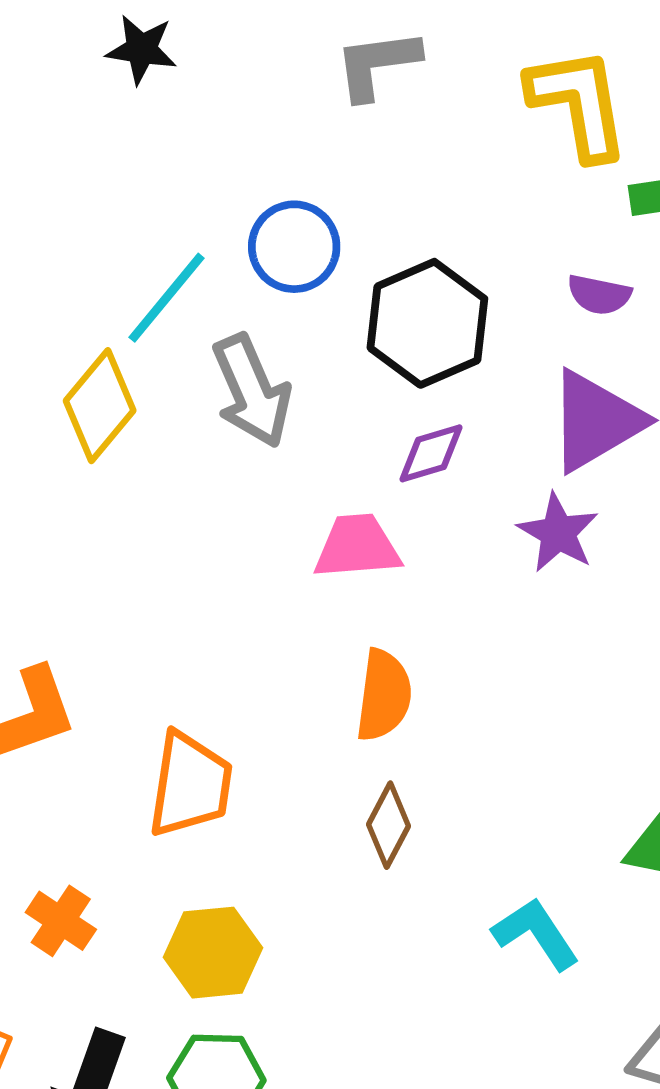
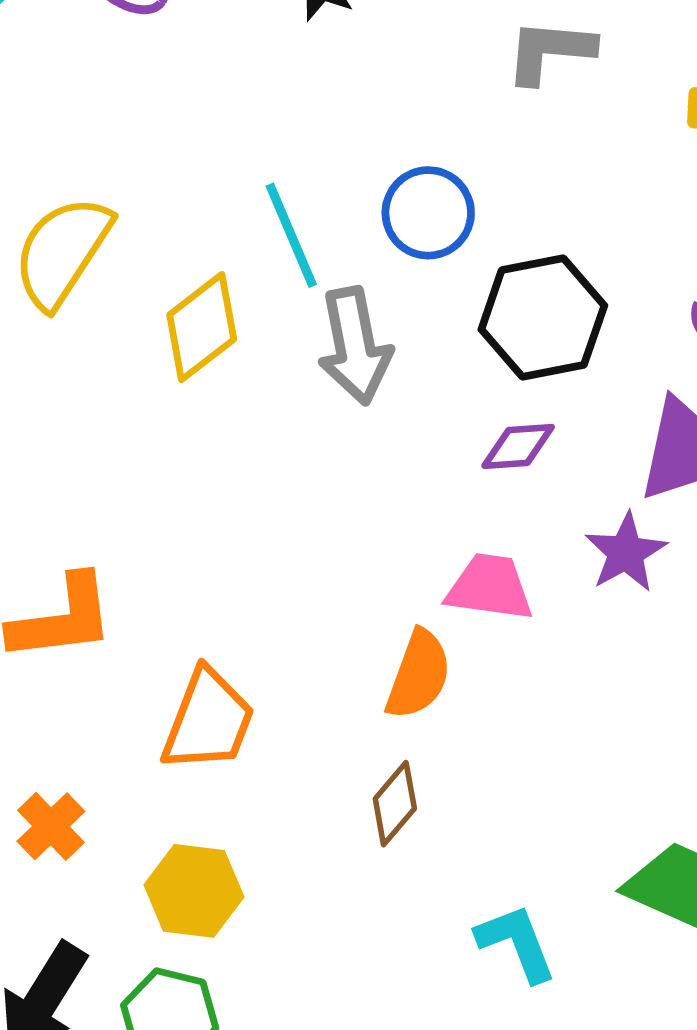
cyan line: (167, 298) -> (291, 235), turned -75
pink trapezoid: (357, 547) -> (490, 587), moved

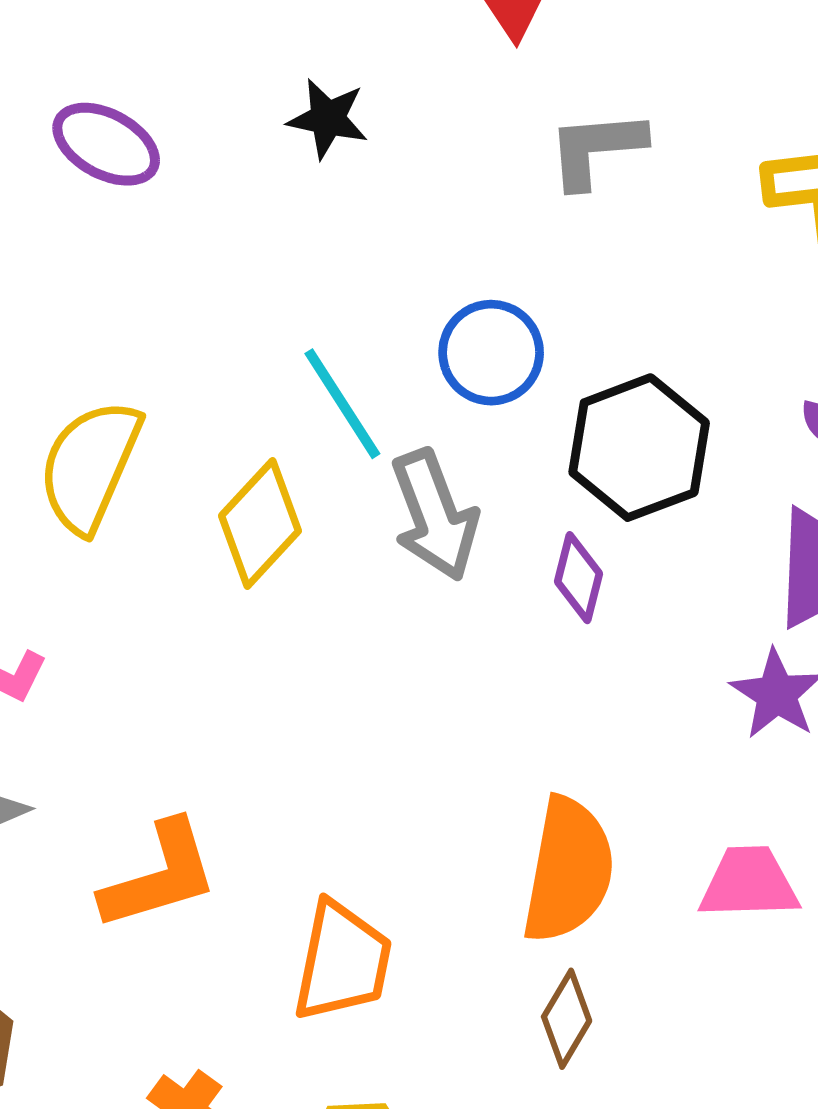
purple diamond: (518, 446) -> (579, 578), moved, turned -62
pink trapezoid: (490, 587) -> (749, 883), moved
orange semicircle: (418, 675) -> (568, 870), size x1.4

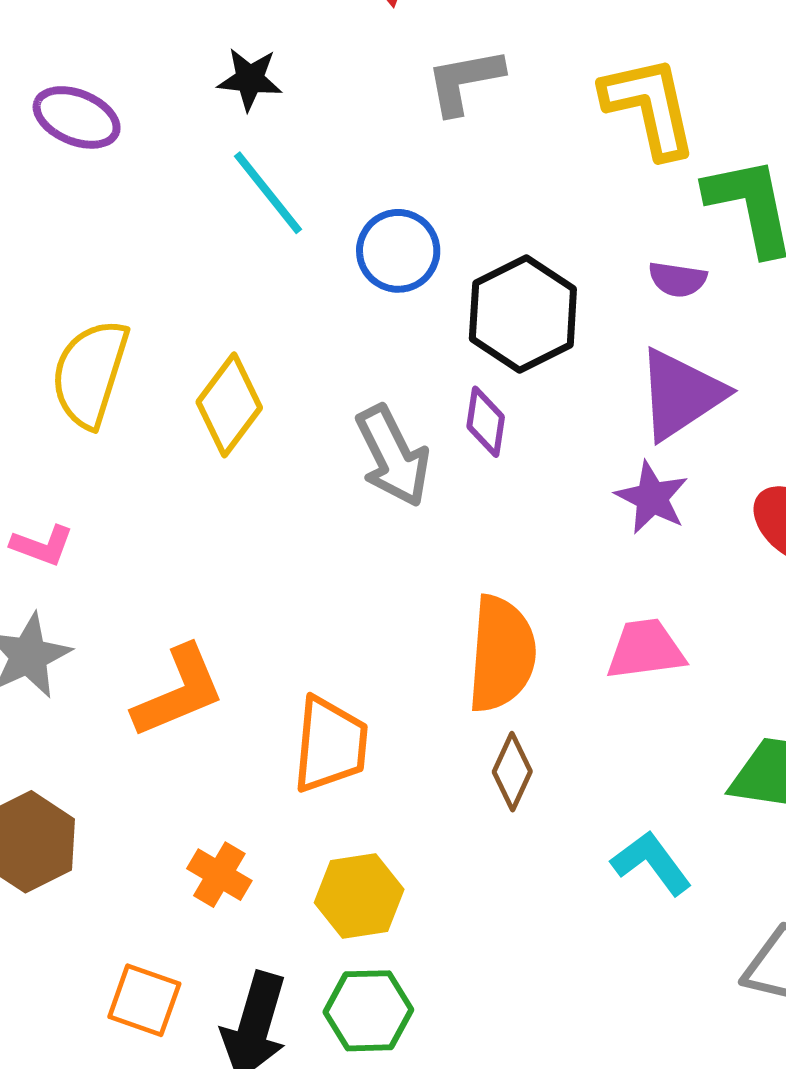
cyan line: (342, 404) -> (268, 193), moved
gray arrow: (435, 515) -> (393, 456), moved

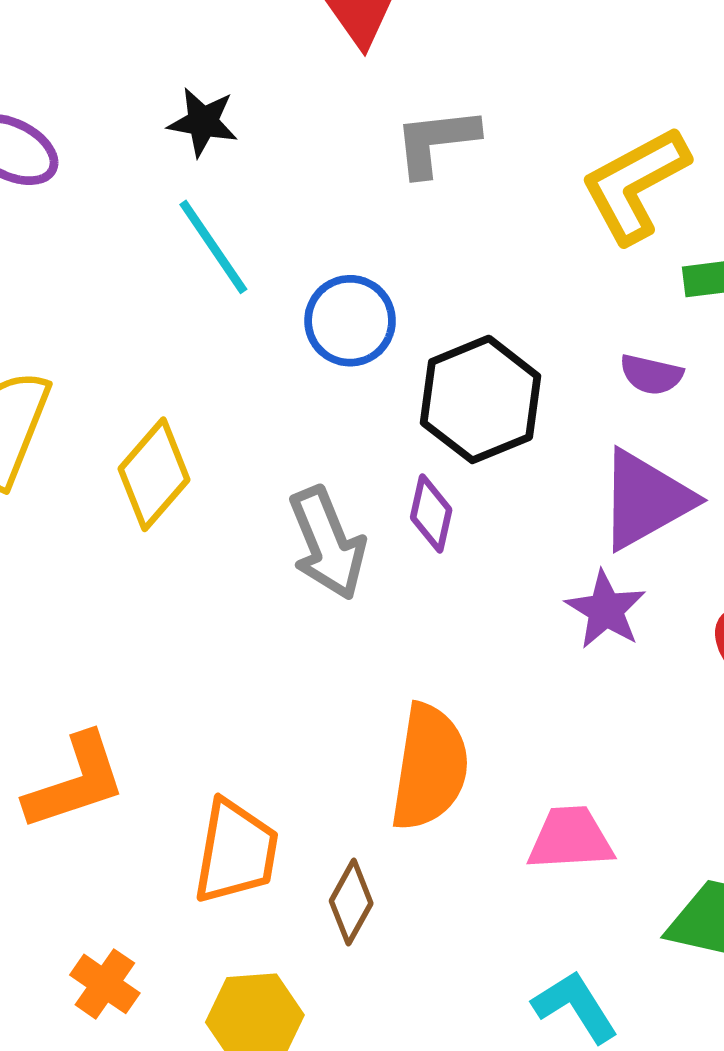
yellow L-shape: (649, 107) -> (635, 185), turned -110
pink trapezoid: (646, 649) -> (570, 839), moved
brown diamond: (512, 772) -> (351, 902), moved

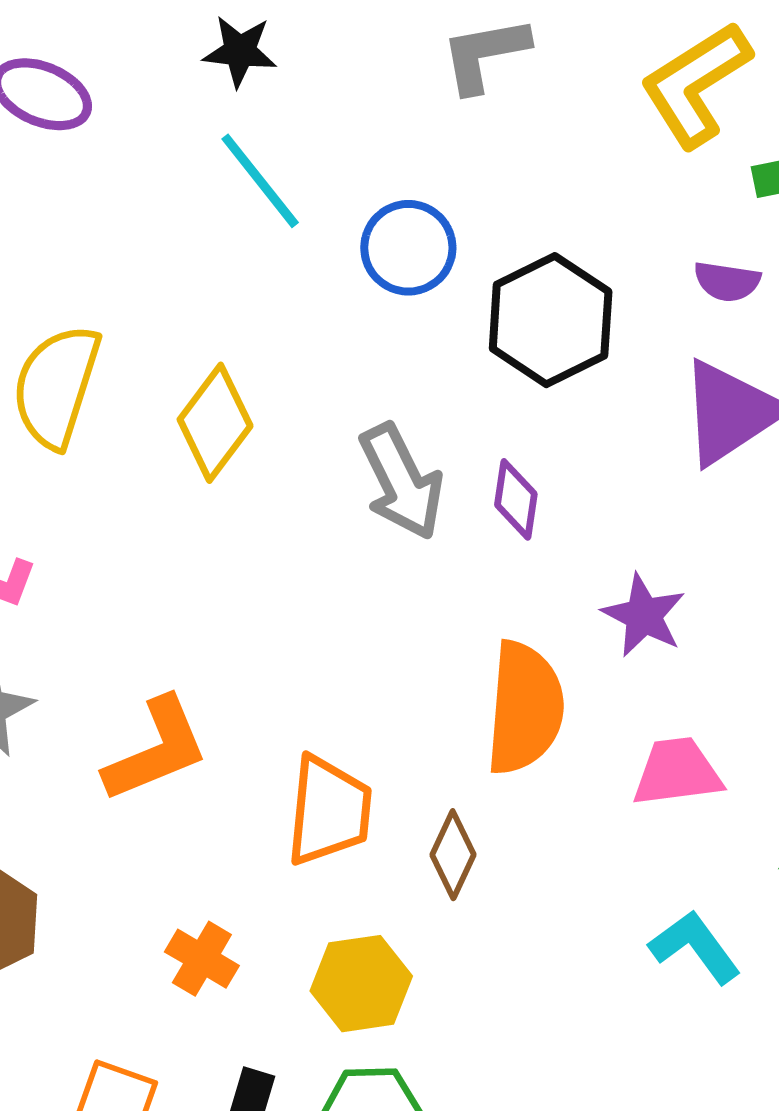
purple diamond: (431, 514) -> (516, 499), moved
purple star: (606, 610) -> (644, 615), moved

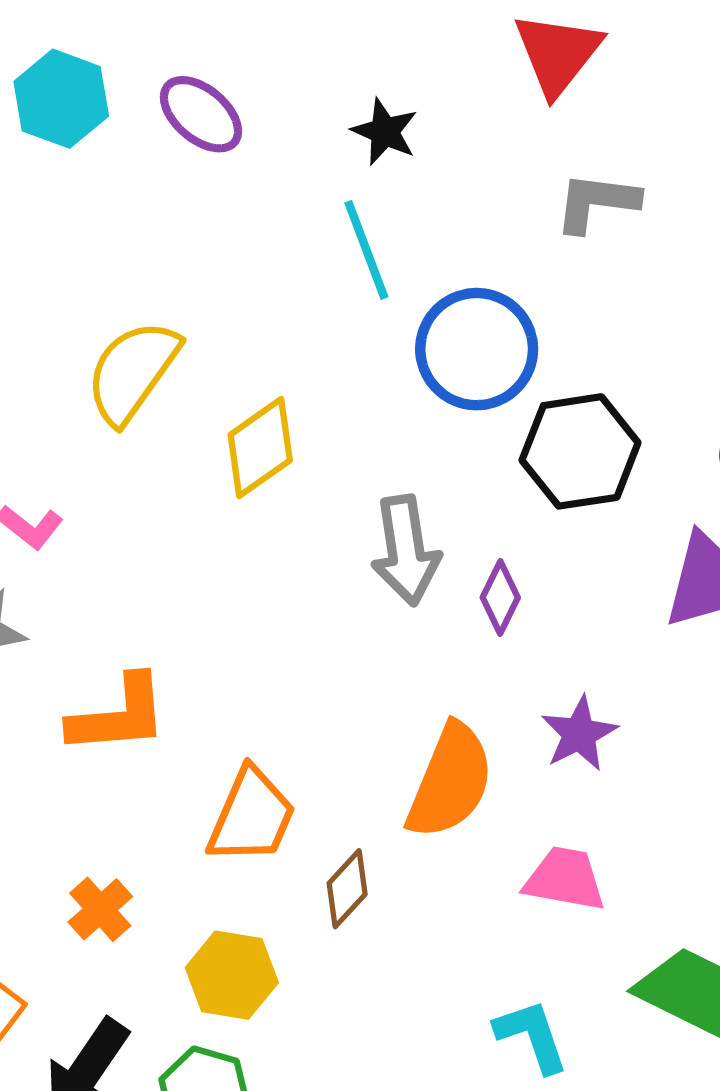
blue circle: (408, 248) -> (477, 349), size x1.4

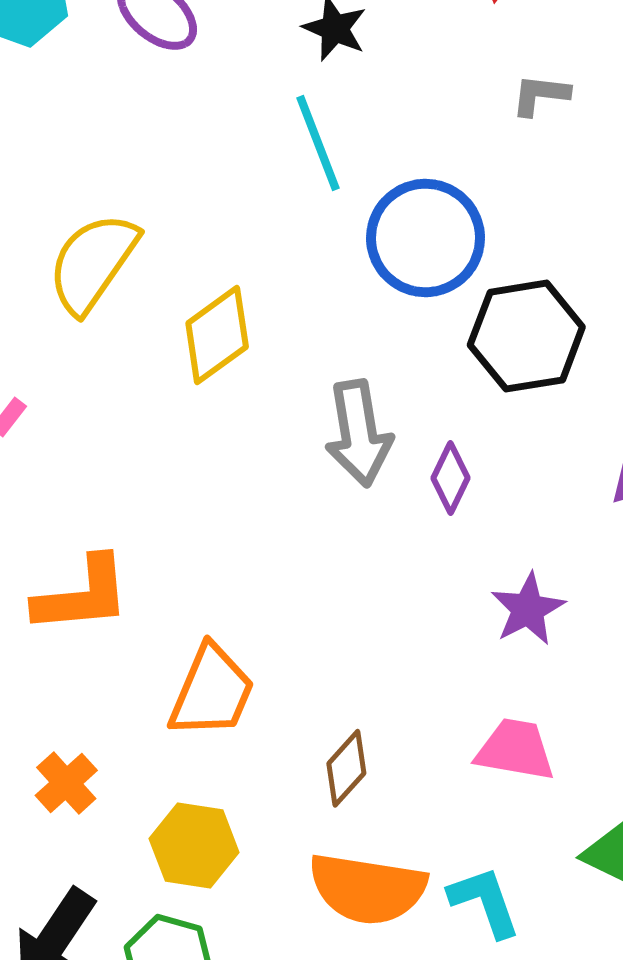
gray L-shape: (597, 202) -> (540, 95), size x0.7
orange semicircle: (450, 781) -> (368, 889), moved, turned 77
brown diamond: (347, 889) -> (346, 768), moved

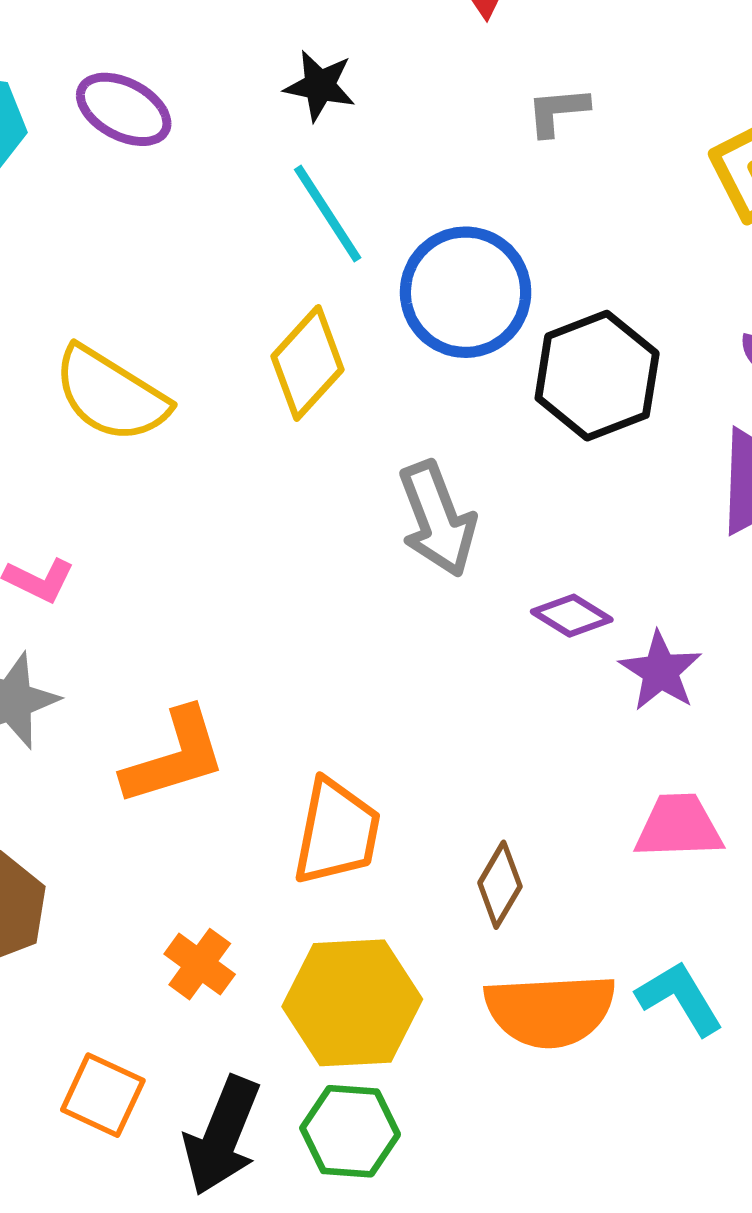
yellow semicircle: (93, 263) -> (111, 394), turned -81
yellow diamond: (217, 335) -> (308, 363), moved
purple diamond: (450, 478) -> (572, 616), moved, turned -72
yellow hexagon: (194, 846) -> (352, 1003), size x1.4

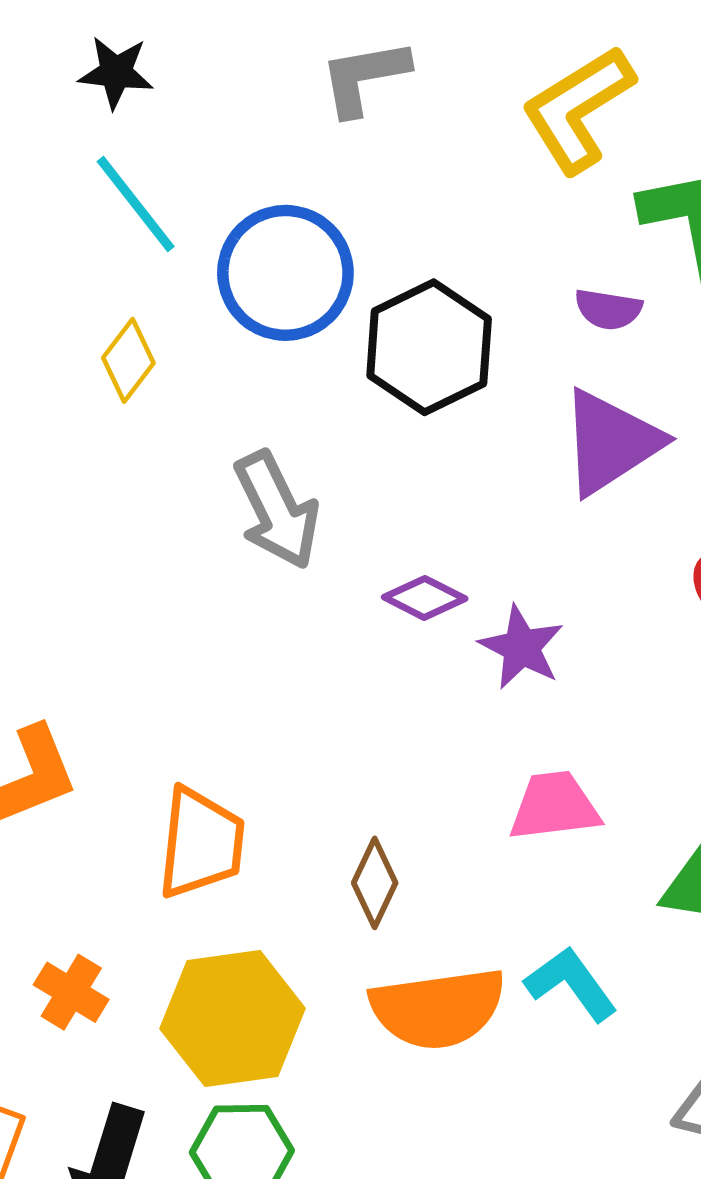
gray L-shape: (558, 111) -> (364, 77), size x1.4
yellow diamond: (308, 363) -> (128, 360), size x0.7

